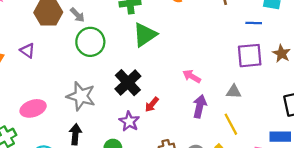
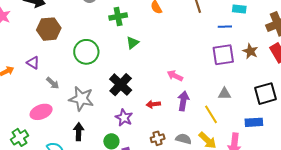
gray arrow: (77, 15) -> (53, 83), moved
green triangle: (145, 35) -> (133, 43), size x0.6
gray triangle: (234, 92) -> (224, 94), moved
red arrow: (152, 105) -> (153, 104), moved, turned 48

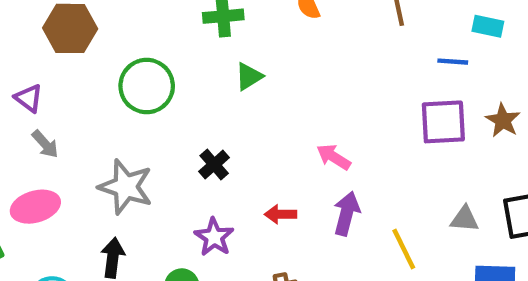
gray arrow: (53, 83) -> (45, 144), moved
black cross: (121, 85) -> (214, 164), size x0.6
gray triangle: (224, 94) -> (465, 219), moved

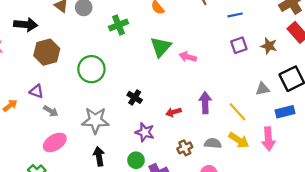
green triangle: (249, 76) -> (161, 47), moved, size x1.5
brown star: (503, 120) -> (269, 46), moved
purple square: (443, 122) -> (239, 45), size x0.7
pink arrow: (334, 157) -> (188, 57), moved

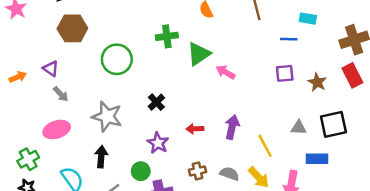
green cross: (119, 25) -> (167, 36), moved

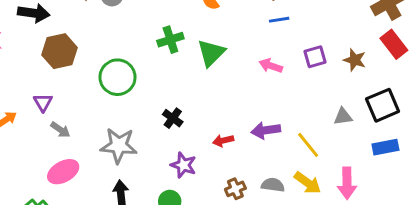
blue line: (289, 39) -> (279, 20), moved
purple triangle: (51, 69) -> (43, 102), turned 35
pink arrow: (226, 72) -> (271, 66), moved
purple arrow: (232, 127) -> (266, 130), turned -100
blue rectangle: (317, 159) -> (385, 147), moved

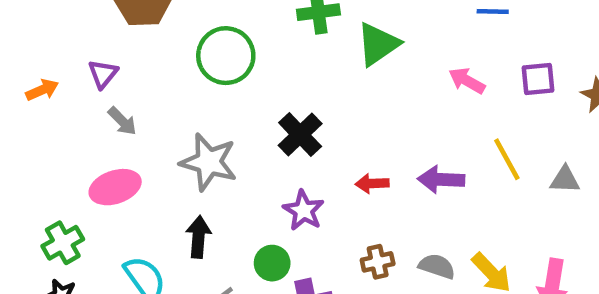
black cross: (173, 118) -> (300, 135), size x1.4
yellow line: (308, 145) -> (507, 159), moved

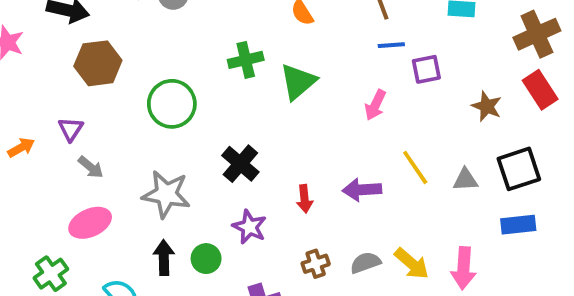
purple square: (538, 79) -> (426, 69), moved
pink arrow: (467, 81) -> (375, 105), turned -88
red arrow: (372, 183) -> (305, 199), turned -88
green circle: (272, 263) -> (206, 259), moved
gray semicircle: (437, 266) -> (365, 263), turned -32

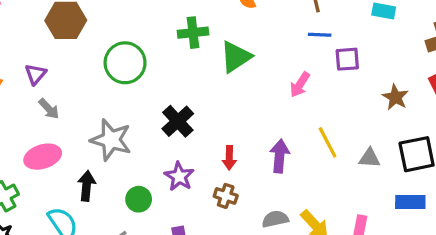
purple arrow: (362, 190) -> (280, 156), turned 92
black arrow: (164, 258) -> (87, 186), moved
brown cross: (316, 264) -> (226, 196), moved, turned 30

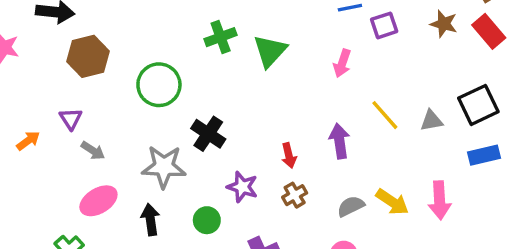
brown star: (395, 97) -> (444, 24), moved
black cross: (178, 121) -> (208, 134), moved
brown cross: (226, 196) -> (295, 195), turned -35

